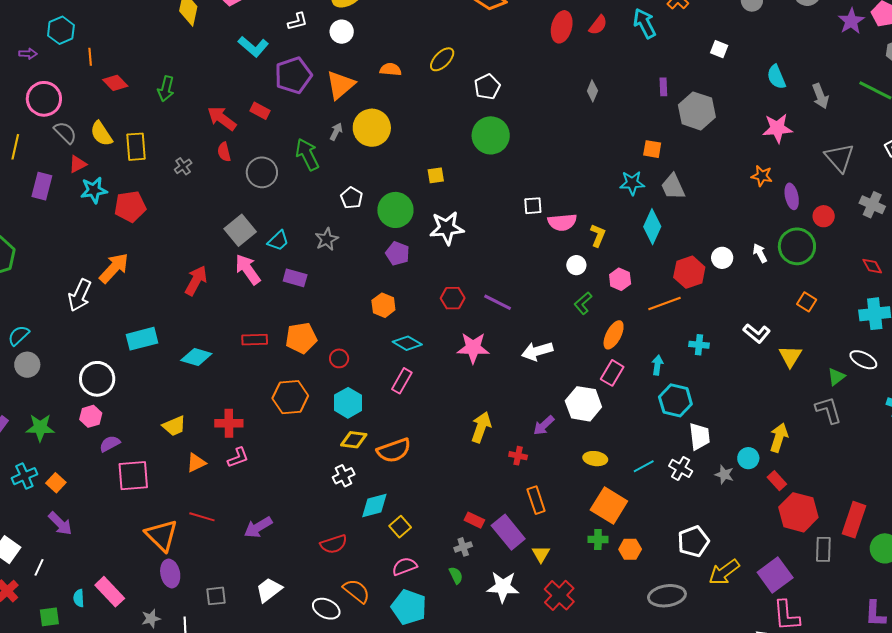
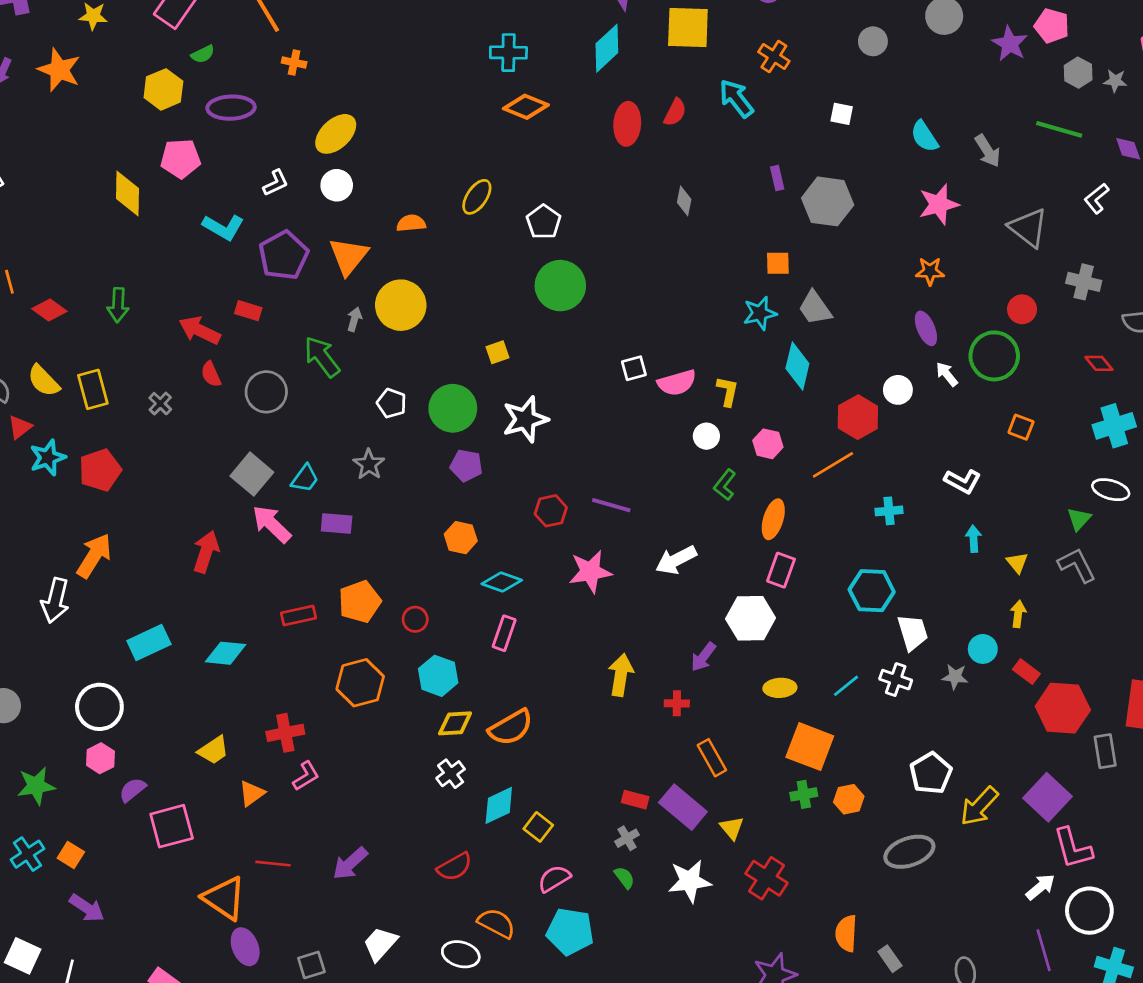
purple ellipse: (792, 196) -> (926, 328), moved
yellow triangle: (790, 356) -> (1017, 563), moved, size x0.7
cyan arrow: (657, 365) -> (974, 539), moved
yellow arrow: (779, 438) -> (1018, 614), size x0.7

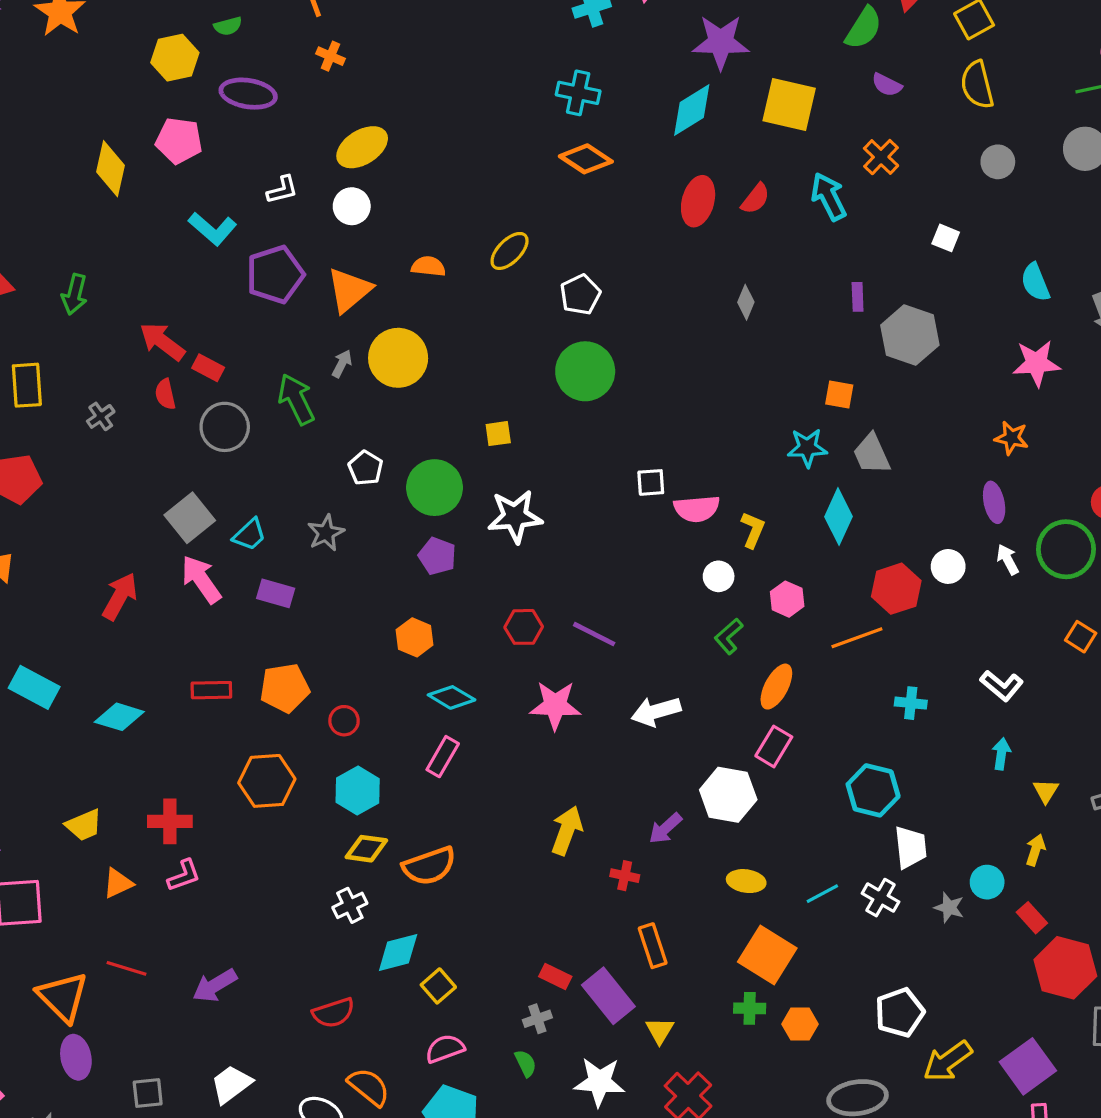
red rectangle: (248, 311) -> (208, 368), moved
cyan rectangle: (149, 642) -> (34, 687), turned 42

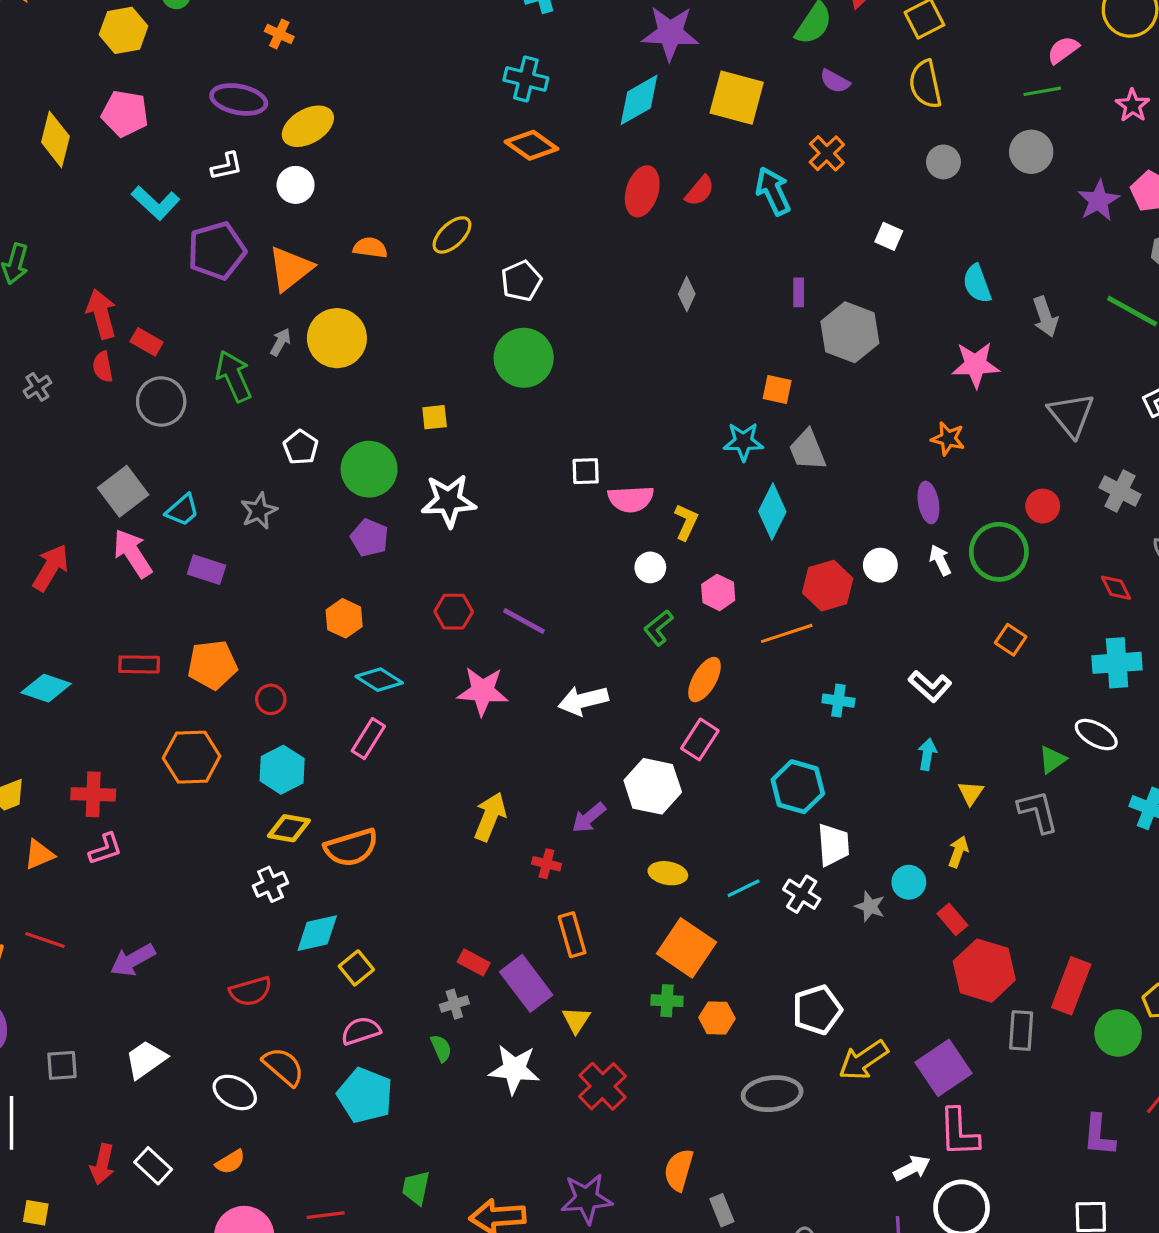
purple ellipse: (248, 94) -> (239, 99), moved
red arrow: (162, 342) -> (101, 314), turned 36

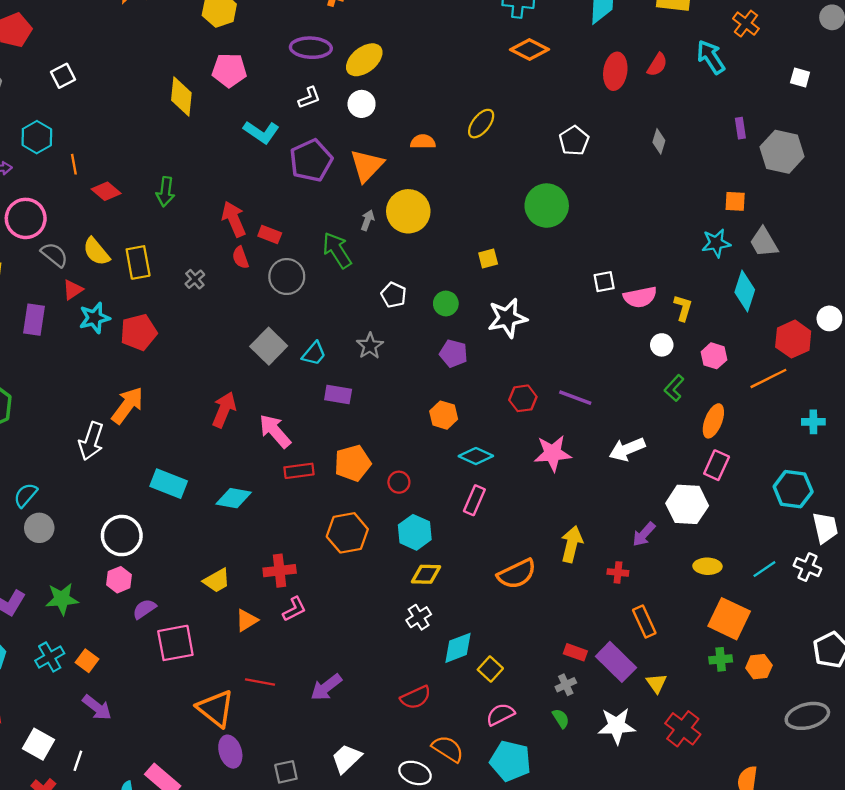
white pentagon: (521, 281) -> (574, 141), moved
green circle: (369, 469) -> (446, 303), size x0.6
pink arrow: (133, 553) -> (275, 431), moved
orange semicircle: (351, 848) -> (517, 574), moved

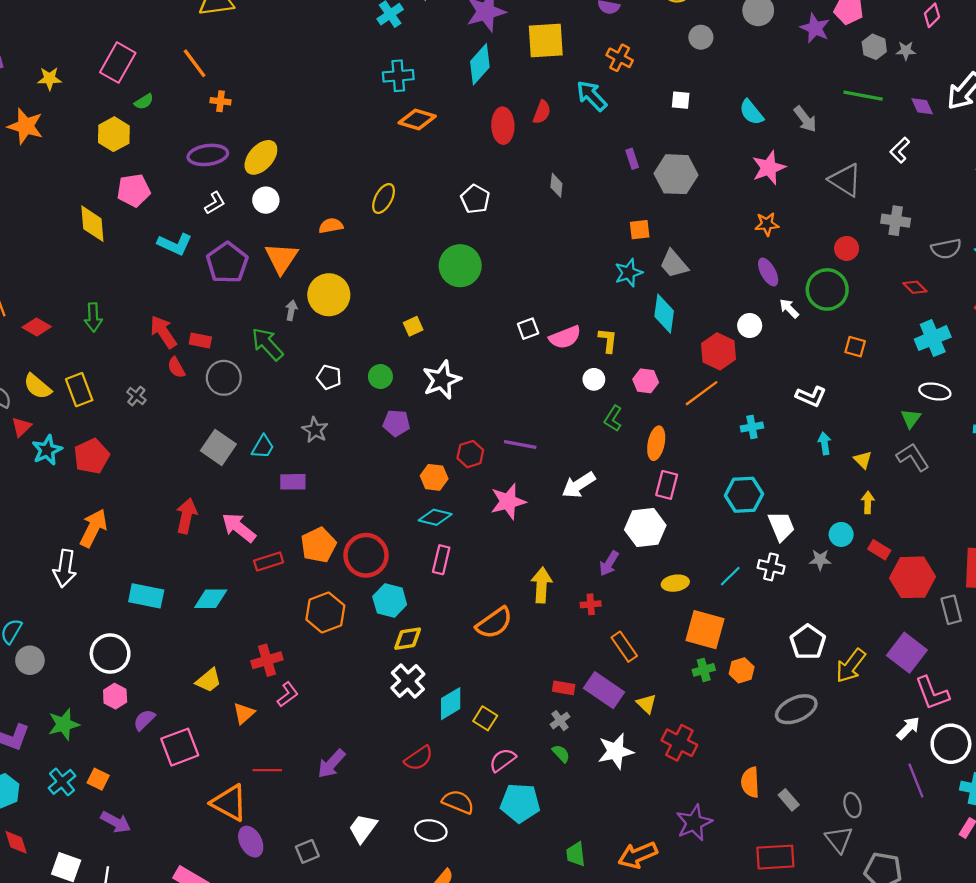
orange hexagon: (444, 415) -> (434, 477), moved
red circle: (399, 482) -> (366, 555), size x2.0
white cross: (419, 617) -> (408, 681), size x1.4

